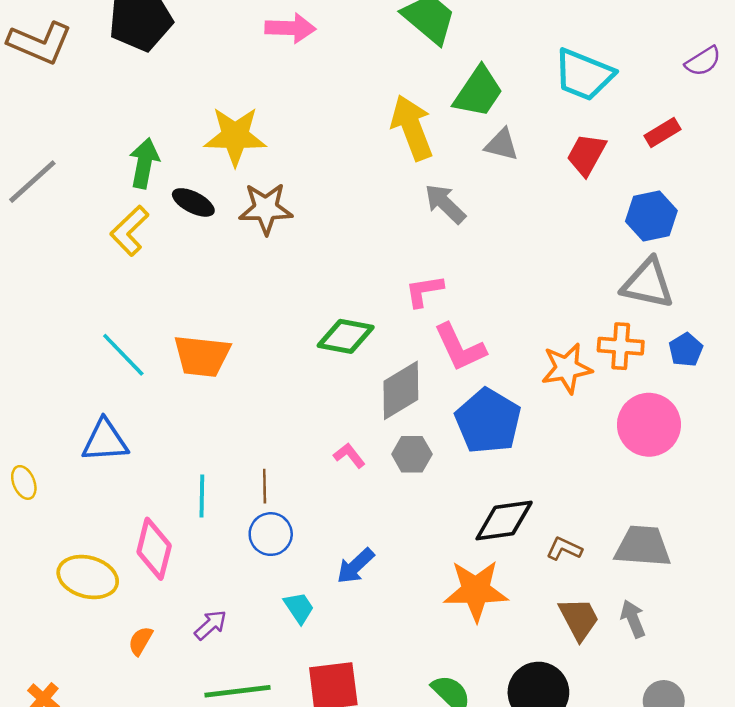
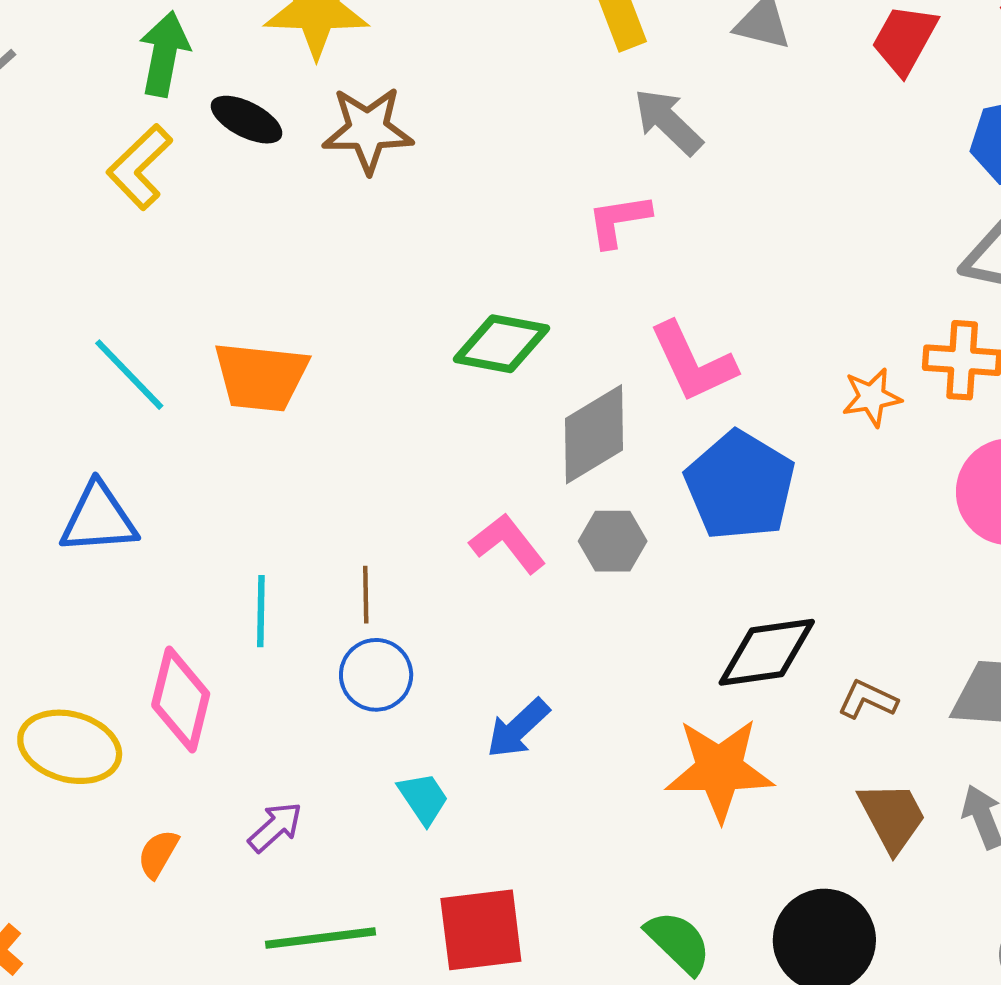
pink L-shape: (424, 291) -> (619, 220), moved
orange star: (567, 368) -> (872, 397), size x0.7
pink L-shape: (349, 455) -> (508, 543), size x1.4

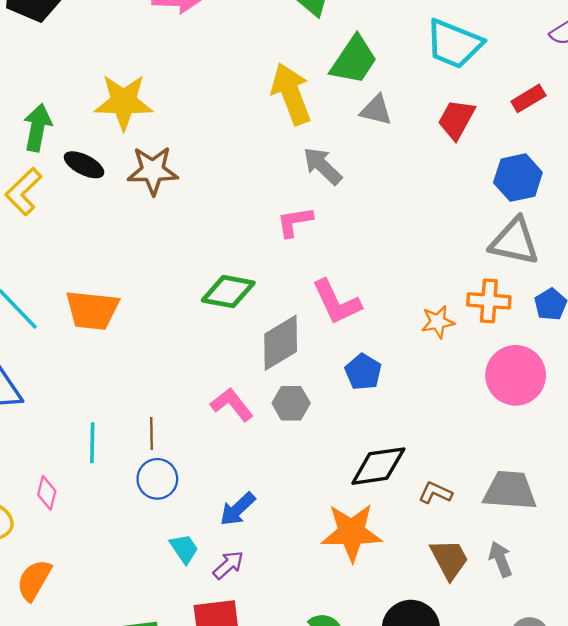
blue pentagon: (740, 486) -> (363, 372), size x0.6
pink diamond: (181, 700) -> (47, 493), size x0.6
purple arrow: (275, 827) -> (228, 565), moved
orange semicircle: (158, 854) -> (34, 580), size x1.5

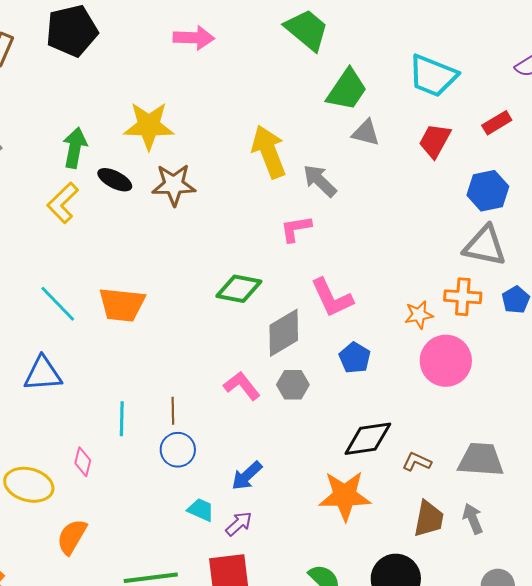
yellow arrow: (291, 94) -> (269, 152), moved
pink circle: (516, 375) -> (446, 361), moved
cyan trapezoid: (184, 549) -> (201, 510), turned -32
brown trapezoid: (449, 559) -> (429, 519), turned 39

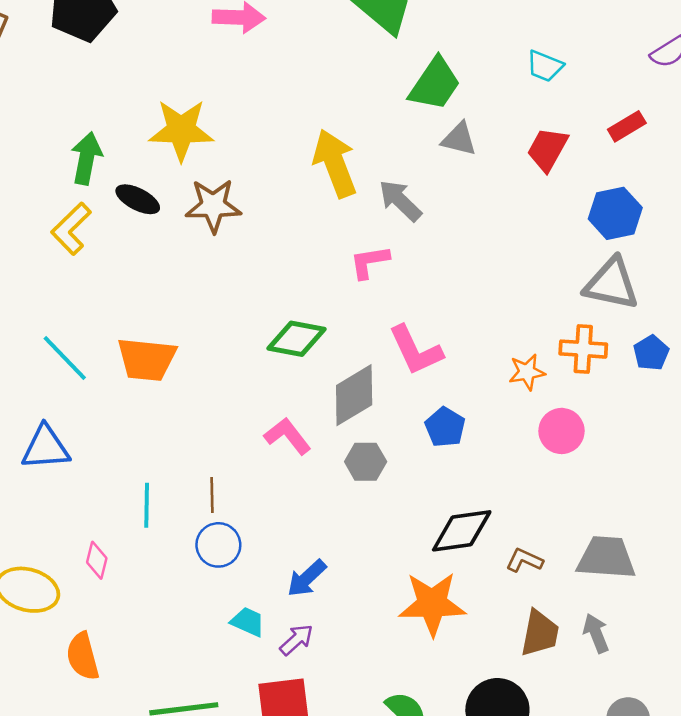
cyan trapezoid: (433, 76) -> (545, 66), size x0.6
pink circle: (446, 361) -> (561, 431), size x0.7
pink L-shape: (242, 386) -> (288, 436), moved
orange semicircle: (72, 537) -> (83, 656), turned -45

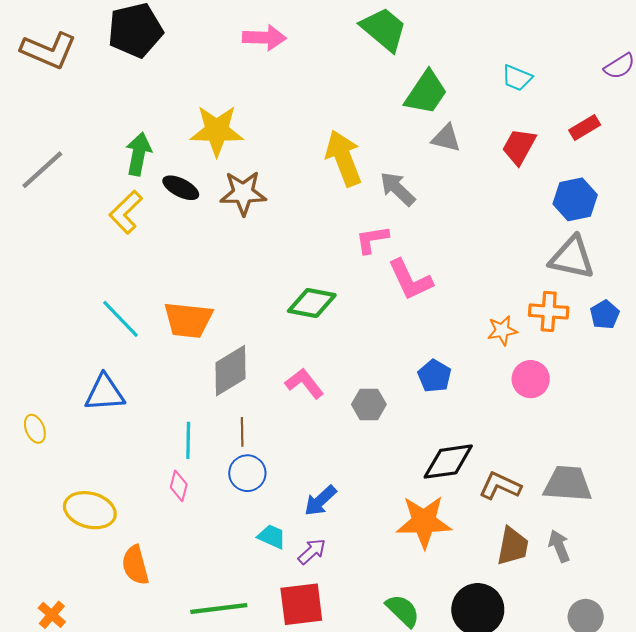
pink L-shape: (416, 350) -> (410, 280), moved
gray diamond: (354, 395) -> (230, 371), moved
pink diamond: (97, 560) -> (179, 486), moved
brown L-shape: (524, 560) -> (500, 486), size x1.4

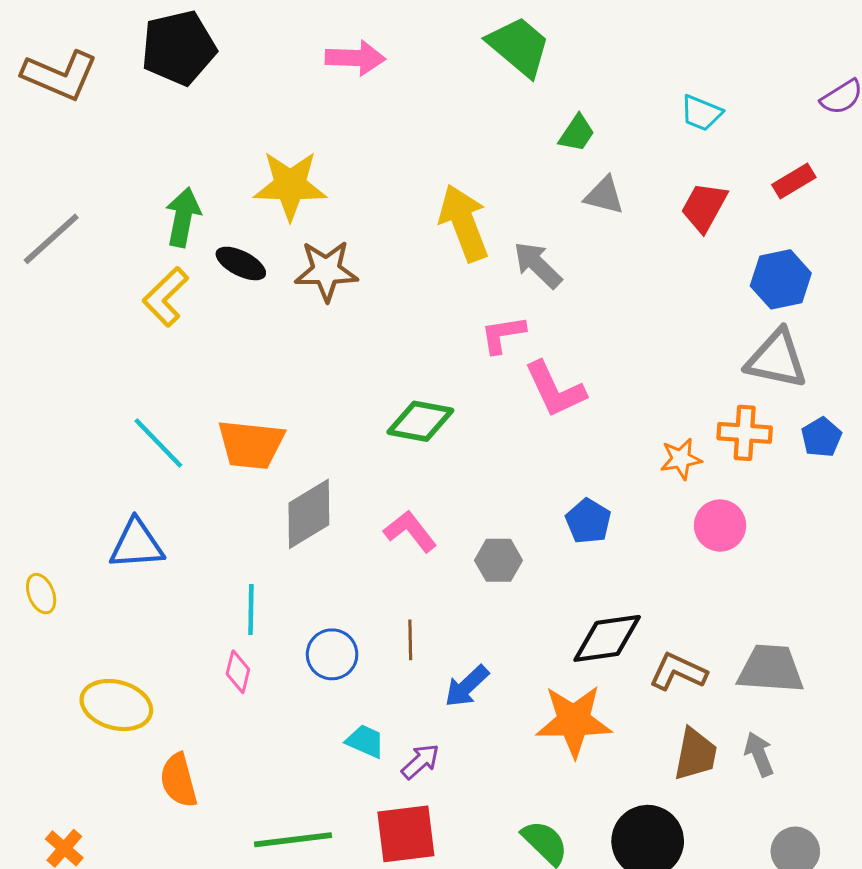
green trapezoid: (426, 93) -> (577, 133), size x0.6
brown line: (242, 432) -> (410, 640), moved
blue arrow: (320, 501) -> (467, 686), moved

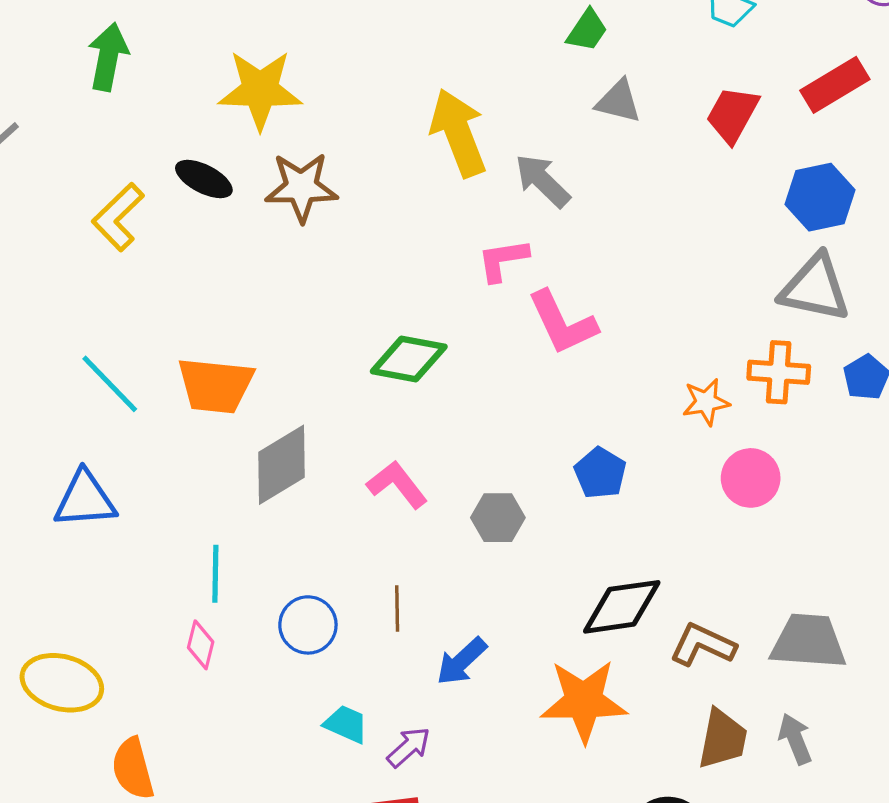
red rectangle: (794, 181) -> (835, 85), size x1.4
green arrow: (183, 217) -> (108, 57), moved

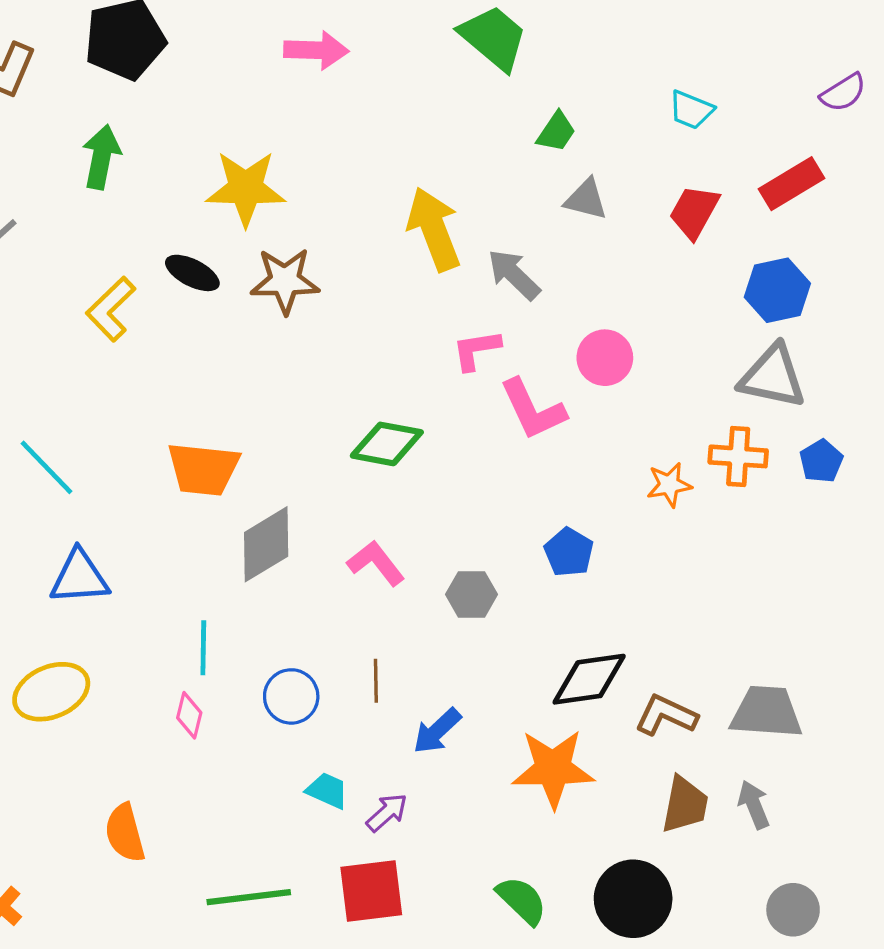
cyan line: (110, 384) -> (46, 467), moved
pink circle: (751, 478) -> (605, 358), moved
yellow ellipse: (62, 683) -> (51, 692), moved, turned -38

